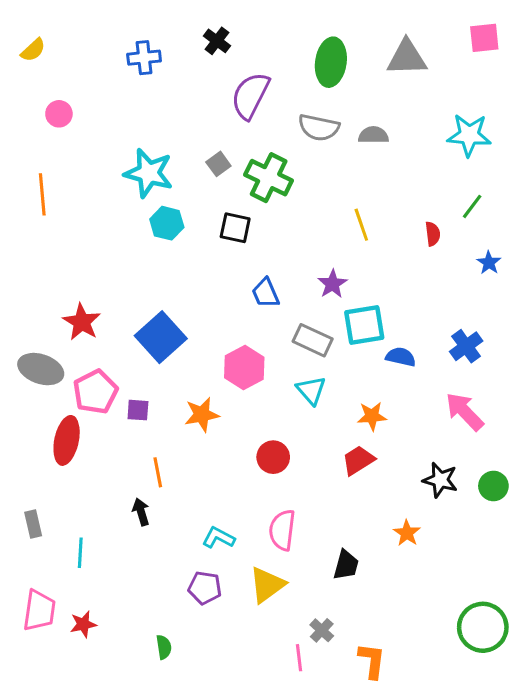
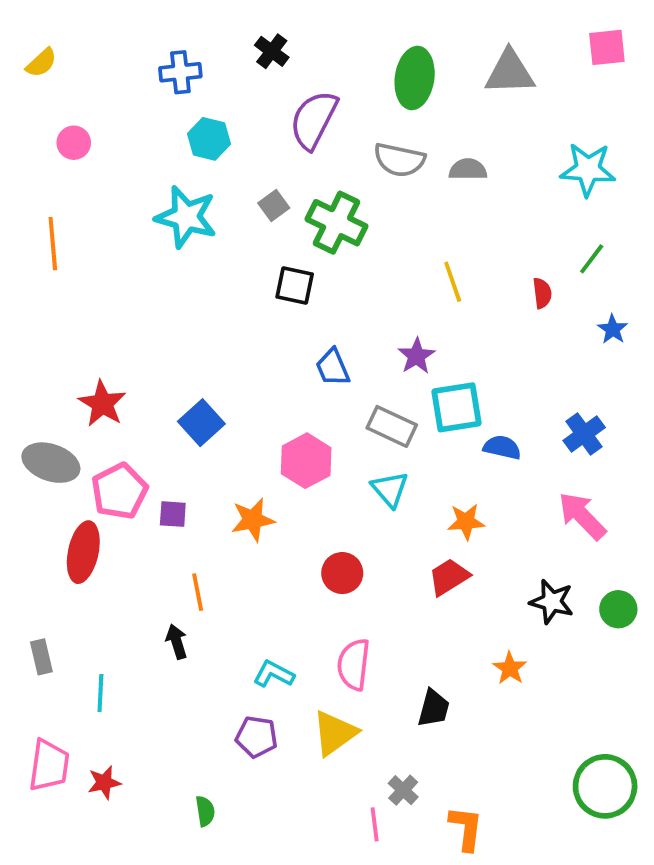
cyan hexagon: (167, 223) -> (209, 139), moved
blue square: (161, 337) -> (201, 423), size x0.7

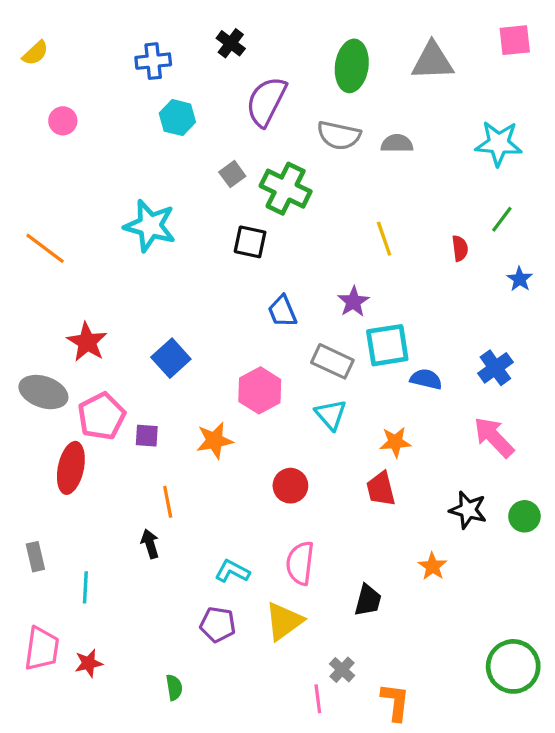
cyan star: (186, 217) -> (150, 226), moved
orange line: (53, 244) -> (45, 248), moved, turned -48
red trapezoid: (449, 577) -> (381, 489), turned -72

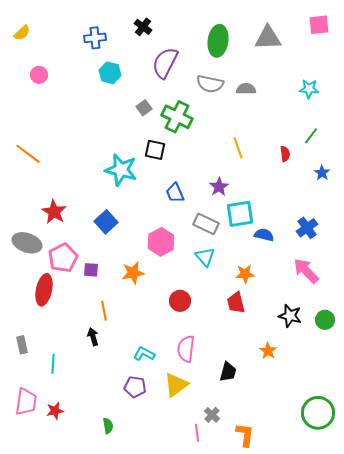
cyan star: (499, 143) -> (309, 89), size x0.7
cyan star: (150, 226) -> (121, 170), moved

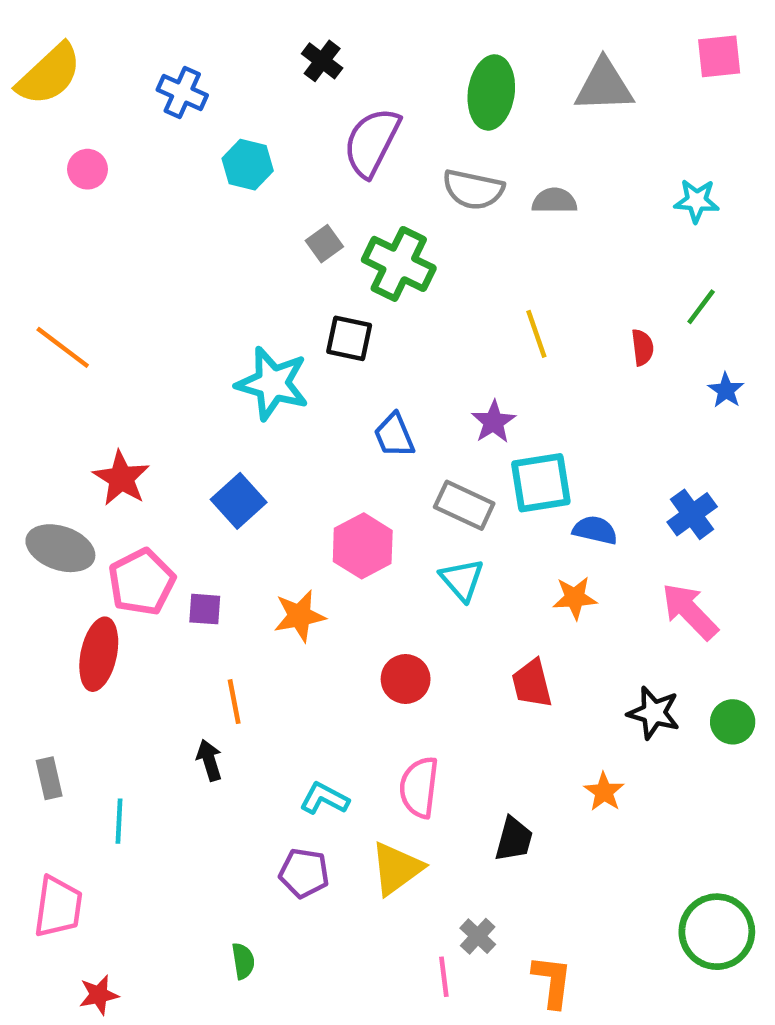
yellow semicircle: (22, 33) -> (49, 74), size x1.8
blue cross: (95, 38) -> (182, 92), moved, turned 30
orange star: (245, 274) -> (575, 598), moved
red star: (55, 411) -> (99, 995), moved

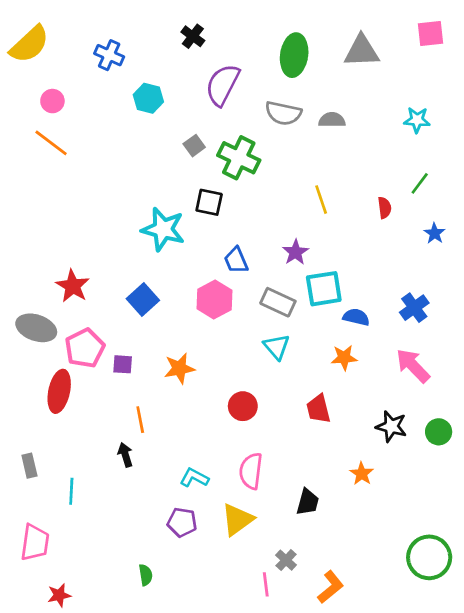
orange line: (63, 347) -> (51, 143), moved
pink hexagon: (363, 546) -> (214, 299), moved
orange L-shape: (552, 981) -> (331, 587), turned 44

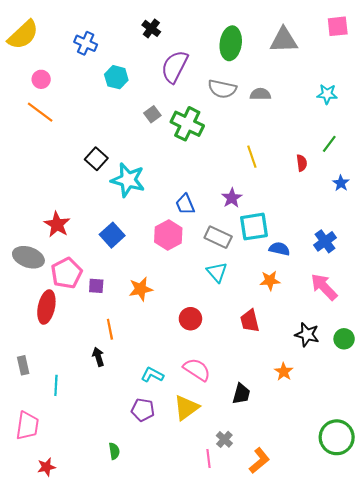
black square: (209, 202) -> (96, 159), moved, turned 30
pink semicircle: (251, 471) -> (197, 370), turned 116

